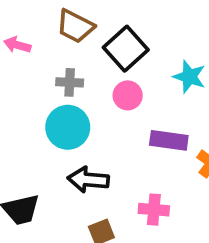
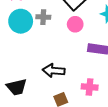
cyan circle: (68, 127) -> (21, 21), moved

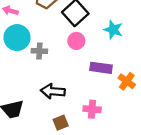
gray cross: (43, 17) -> (39, 51), moved

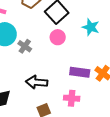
gray cross: (39, 51) -> (25, 46), turned 32
purple rectangle: (101, 68) -> (80, 72), moved

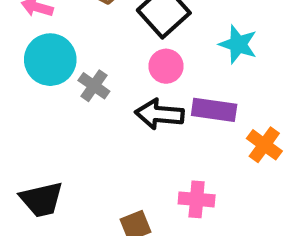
purple rectangle: (80, 72) -> (214, 110), moved
black arrow: (37, 82) -> (159, 114), moved

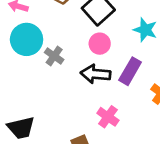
purple rectangle: (214, 110) -> (130, 71), turned -68
pink cross: (197, 199) -> (108, 117), moved, turned 30

